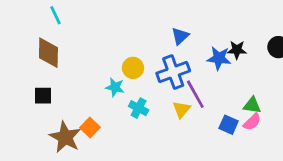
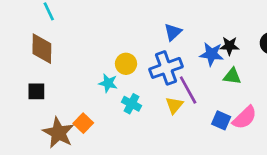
green triangle: (252, 105) -> (232, 76), moved
pink semicircle: (252, 122) -> (245, 118), size x1.4

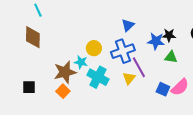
black square: (36, 91) -> (29, 87), moved
cyan cross: (132, 104) -> (98, 77), size x1.5
brown star: (58, 133) -> (65, 72), moved, turned 30

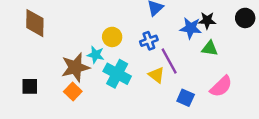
blue cross: (123, 51) -> (149, 41), size x0.6
yellow triangle: (129, 78) -> (156, 75), turned -32
blue square: (163, 89) -> (186, 98), moved

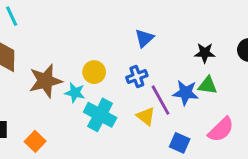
blue star: (191, 28) -> (186, 93), moved
brown star: (75, 67) -> (45, 81), moved
orange square: (73, 91) -> (35, 141), moved

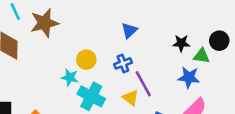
brown star: (45, 81) -> (44, 23), moved
green triangle: (208, 85) -> (202, 56), moved
blue star: (186, 93) -> (189, 77), moved

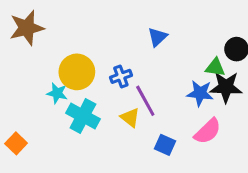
blue triangle: (129, 31) -> (157, 37), moved
black star: (181, 43) -> (226, 87), moved, size x1.5
yellow circle: (86, 60) -> (77, 72), size x1.5

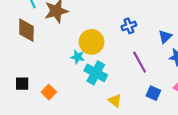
blue triangle: (157, 37) -> (165, 37), moved
blue cross: (121, 76) -> (129, 26), moved
yellow triangle: (130, 118) -> (115, 101), moved

